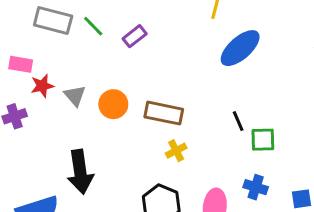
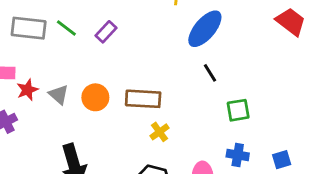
black line: (238, 121) -> (210, 73), moved

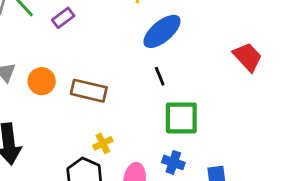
red trapezoid: (291, 22) -> (248, 57), moved
green square: (238, 110) -> (181, 118), size x1.5
yellow cross: (160, 132) -> (103, 143), moved

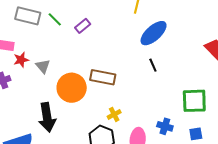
orange circle: (42, 81) -> (72, 88), moved, size x1.5
green square: (181, 118) -> (194, 101), moved

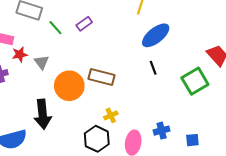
green line: (55, 19) -> (55, 28), moved
green square: (194, 101) -> (195, 81), moved, turned -32
blue cross: (165, 126) -> (162, 131), turned -35

